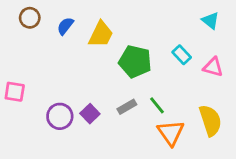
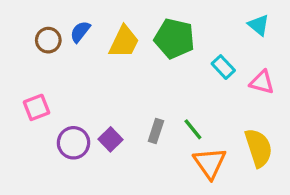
brown circle: (30, 18) -> (48, 40), moved
green pentagon: (135, 62) -> (174, 38), moved
pink square: (15, 92) -> (36, 107), moved, turned -30
gray rectangle: (127, 107) -> (156, 131), turned -42

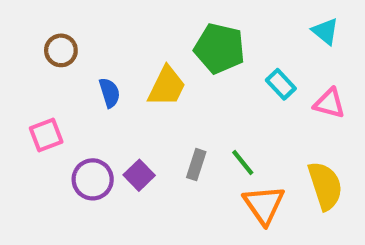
blue semicircle: (80, 32) -> (110, 93), moved, turned 125
yellow trapezoid: (124, 42) -> (167, 86), moved

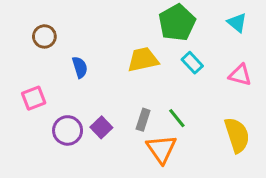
green pentagon: (220, 48) -> (177, 23), moved, turned 30
cyan rectangle: (281, 84) -> (192, 63), moved
yellow trapezoid: (167, 86) -> (143, 60), moved, turned -128
orange triangle: (264, 205) -> (162, 149), moved

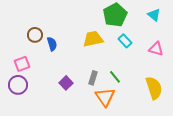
brown circle: (44, 36) -> (35, 35), moved
purple circle: (68, 130) -> (18, 85), moved

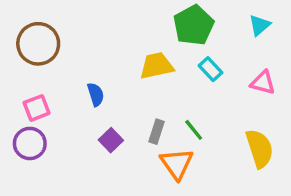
cyan triangle: (154, 15) -> (260, 25), turned 40
brown circle: (35, 35) -> (38, 44), moved, size x1.6
blue semicircle: (52, 44) -> (96, 94), moved

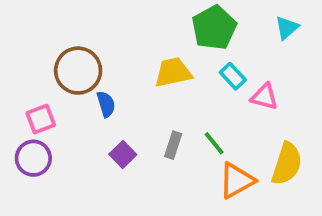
brown circle: (38, 44) -> (78, 71), moved
pink triangle: (263, 83) -> (264, 97), moved
yellow semicircle: (260, 149) -> (287, 164), turned 36
orange triangle: (177, 164) -> (236, 181), moved, turned 36

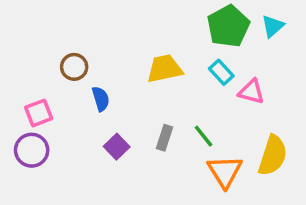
green pentagon: (214, 28) -> (228, 26), moved
brown circle: (78, 71) -> (74, 67), size x0.6
orange triangle: (236, 181) -> (225, 171), turned -33

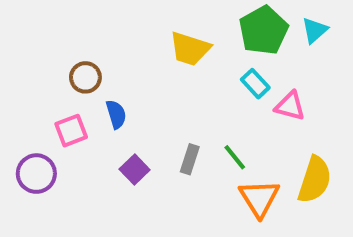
yellow trapezoid: (165, 69) -> (190, 49), moved, turned -150
pink square: (39, 113) -> (71, 131), moved

